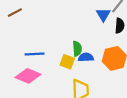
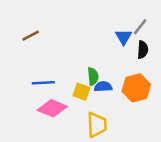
brown line: (15, 13) -> (31, 36), moved
pink diamond: (28, 76) -> (52, 108), moved

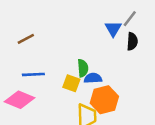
brown line: (31, 36) -> (26, 39), moved
orange hexagon: (136, 88) -> (104, 100), moved
pink diamond: (52, 108) -> (19, 100), moved

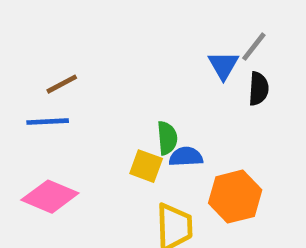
blue line: (33, 74) -> (48, 122), moved
orange hexagon: (104, 100) -> (235, 197), moved

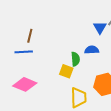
brown line: (62, 84) -> (30, 36), turned -48
blue semicircle: (186, 157) -> (92, 50), moved

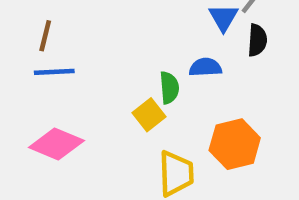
brown line: (30, 36) -> (45, 36), moved
yellow square: (66, 71) -> (149, 115), turned 32

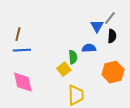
pink diamond: (56, 144) -> (23, 82), turned 55
orange hexagon: (235, 144) -> (113, 72), moved

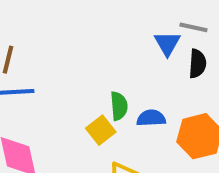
gray line: (110, 18) -> (193, 27), turned 64
blue semicircle: (89, 48) -> (151, 118), moved

